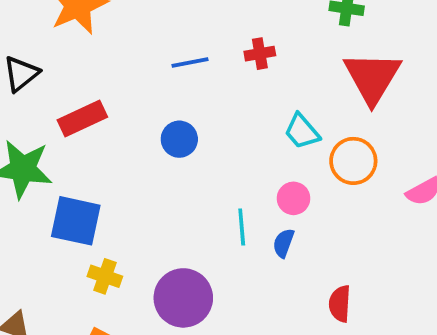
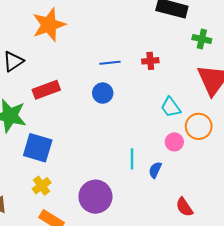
blue circle: (179, 139) -> (103, 93), moved
pink circle: (294, 198) -> (174, 142), moved
yellow cross: (105, 276) -> (42, 186), moved, turned 30
red semicircle: (340, 304) -> (184, 207), turned -42

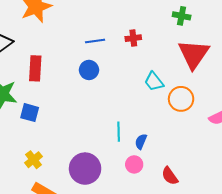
red rectangle: (46, 90) -> (35, 68), turned -65
pink circle: (174, 142) -> (134, 164), moved
blue square: (38, 148) -> (30, 113), moved, size x0.7

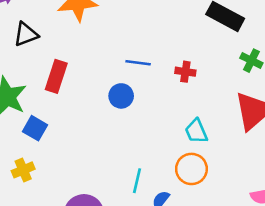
orange circle: (181, 99) -> (191, 169), moved
yellow cross: (34, 160) -> (23, 170), moved

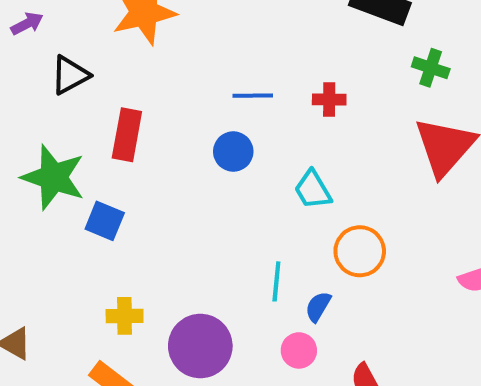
cyan trapezoid: (196, 131) -> (313, 190), moved
yellow cross: (23, 170) -> (125, 316), moved, turned 30

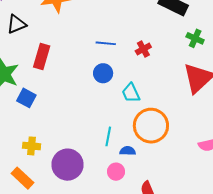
red cross: (329, 99) -> (143, 49), turned -35
blue circle: (233, 152) -> (103, 73), moved
orange circle: (360, 251) -> (151, 126), size x1.4
blue semicircle: (318, 307) -> (128, 151), turned 56

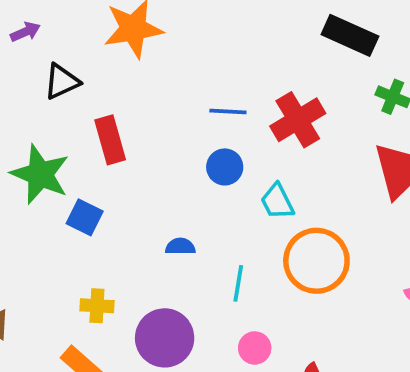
red cross: (143, 49) -> (298, 120), size x1.8
red rectangle: (42, 57) -> (110, 140), turned -30
blue semicircle: (128, 151) -> (180, 247), moved

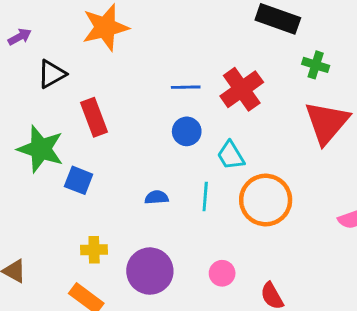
cyan line: (238, 283) -> (205, 196), moved

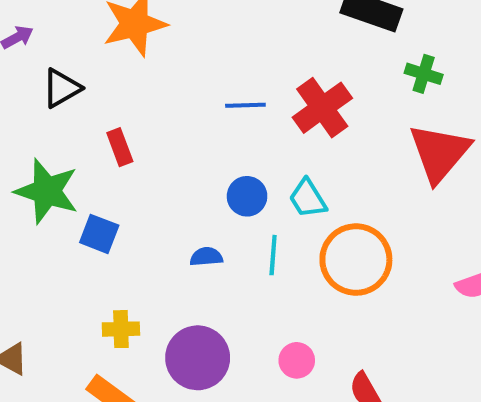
red rectangle: (94, 117) -> (120, 147), size x0.7
blue circle: (187, 131) -> (247, 196), moved

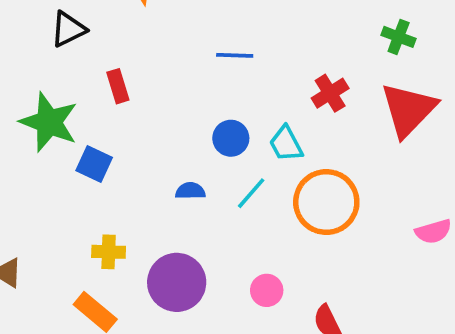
red cross: (322, 108) -> (330, 93), moved, size x0.7
cyan line: (273, 255) -> (251, 193), turned 33

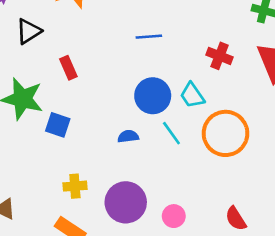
red cross: (330, 93) -> (219, 56), turned -30
blue circle: (231, 138) -> (153, 96), size x1.4
cyan line: (251, 193) -> (171, 133), turned -70
pink circle: (267, 290) -> (174, 216), moved

